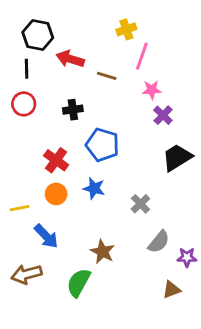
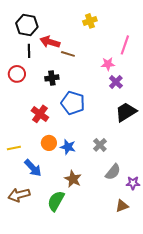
pink line: (142, 56) -> (125, 45), moved
black line: (27, 69) -> (29, 51), moved
brown line: (107, 76) -> (68, 54), moved
blue star: (94, 188) -> (68, 147), moved
orange circle: (56, 194) -> (49, 143), moved

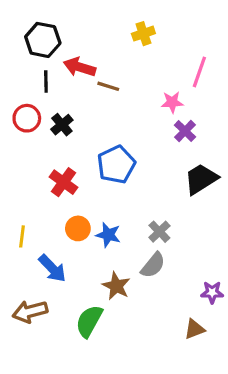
black cross: (52, 78) -> (62, 125), moved, turned -32
blue pentagon: (73, 103) -> (116, 165), turned 30
yellow line: (14, 148) -> (22, 236), turned -72
gray semicircle: (113, 172) -> (153, 265), moved

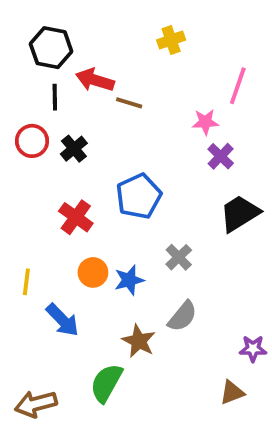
gray cross: (159, 232) -> (179, 257), moved
blue star: (108, 235) -> (129, 280), turned -30
brown arrow: (30, 312) -> (36, 404), moved

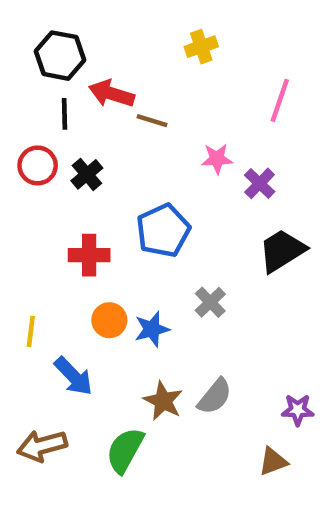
pink star: (205, 122) -> (217, 159), moved
red cross: (76, 217) -> (89, 255), turned -36
gray semicircle: (183, 316) -> (215, 396), moved
brown arrow: (36, 404) -> (42, 446), moved

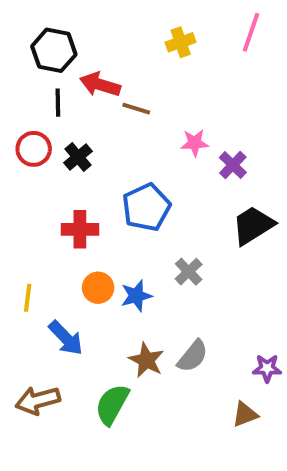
pink line: (280, 100) -> (251, 32), moved

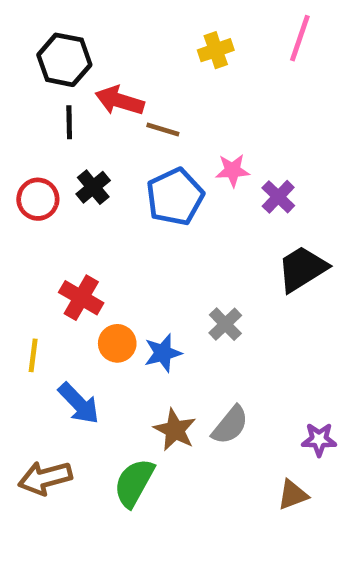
red circle: (34, 149) -> (38, 199), moved
blue pentagon: (146, 207) -> (175, 197), moved
red cross: (80, 229) -> (81, 298), moved, turned 30

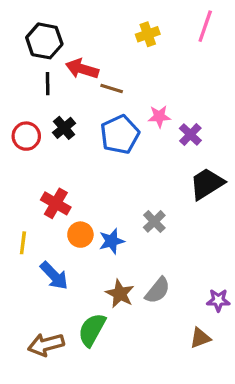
brown arrow: (45, 478) -> (46, 345), moved

